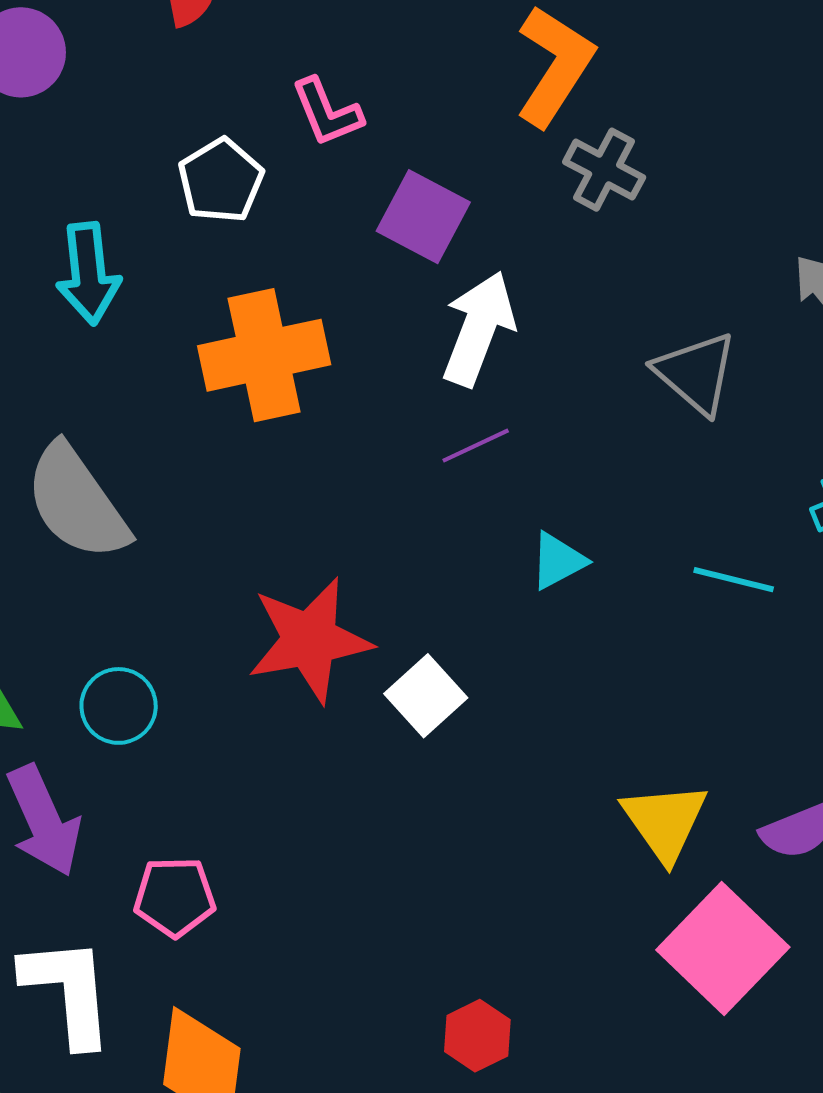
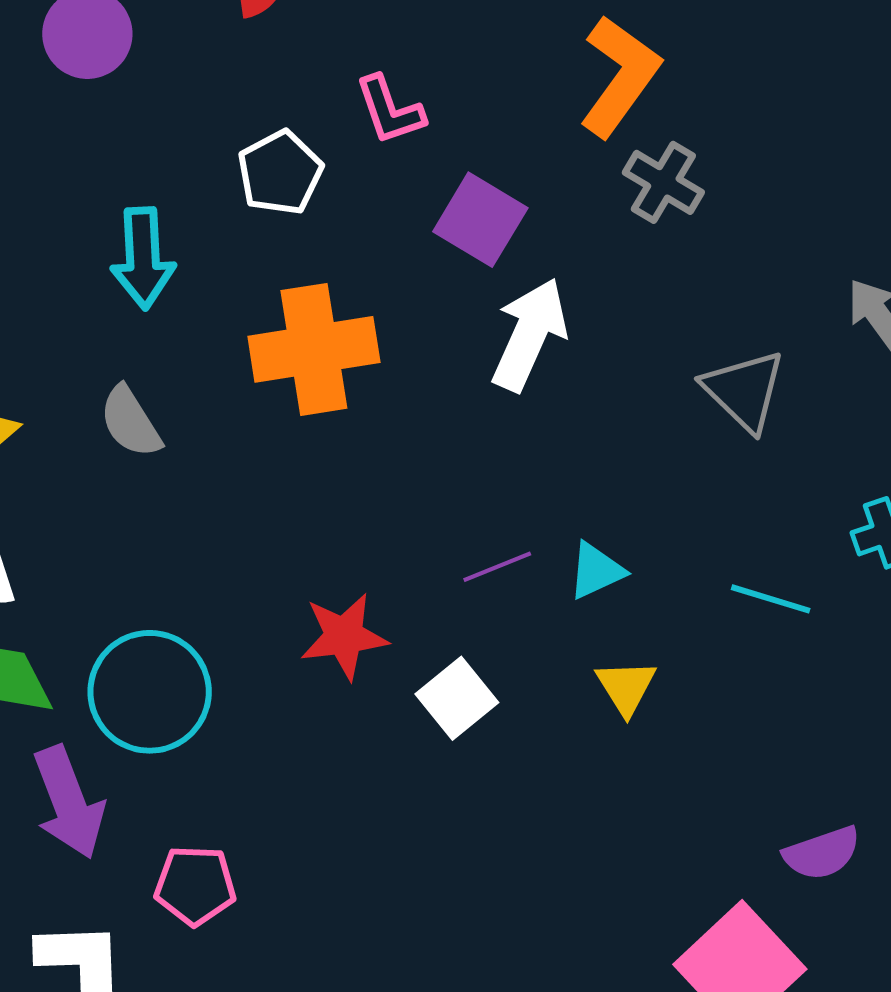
purple line: (476, 446) -> (497, 567), moved
gray semicircle: (77, 502) -> (130, 422), moved, size x0.6
red star: (310, 640) -> (344, 636), size x0.7
cyan circle: (119, 706) -> (150, 692), size x1.6
yellow triangle: (665, 822) -> (626, 687), moved, size x0.7

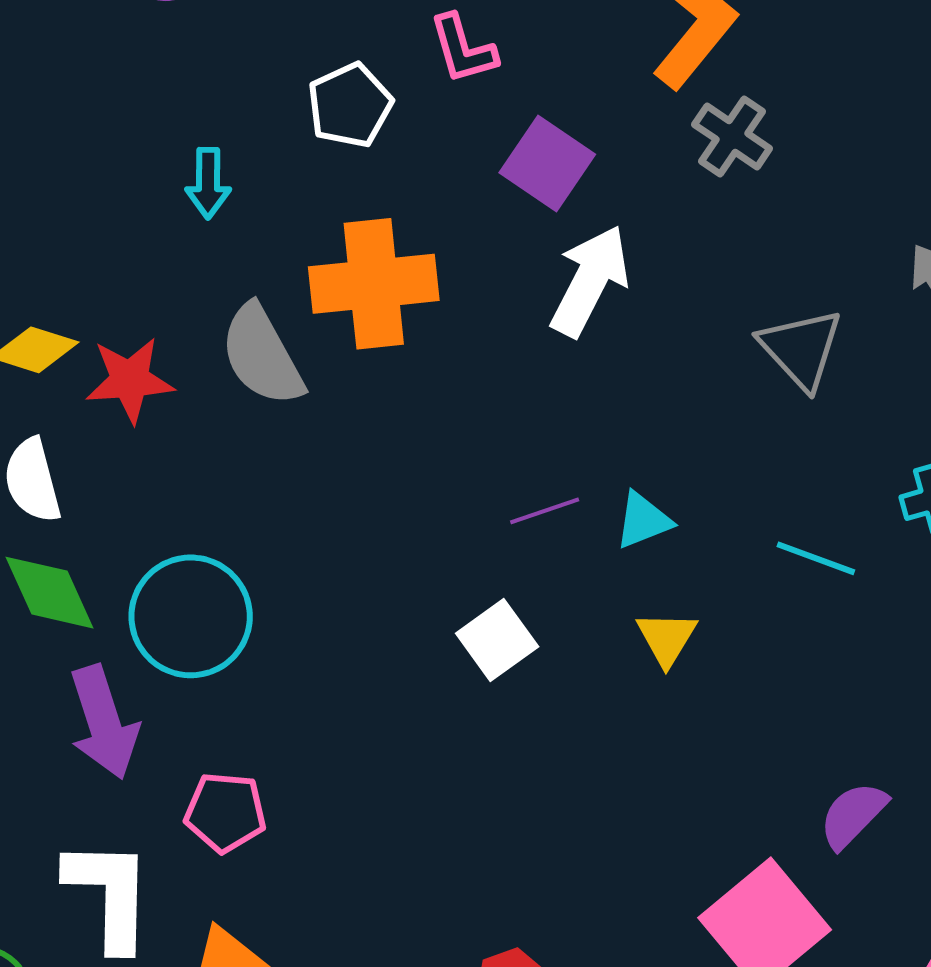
cyan arrow: (143, 258) -> (208, 183), size x0.7
gray semicircle: (130, 422) -> (262, 355), moved, size x1.4
red star: (344, 636) -> (130, 380), moved
purple semicircle: (822, 853) -> (853, 815), turned 150

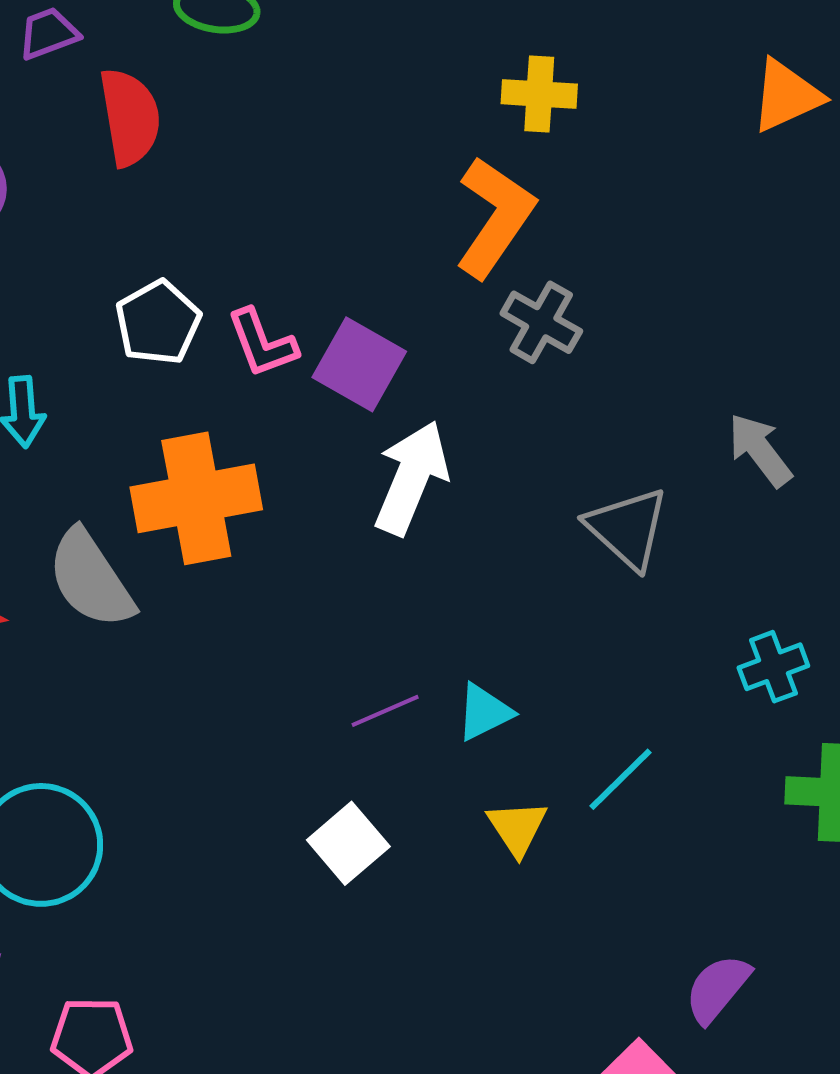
pink L-shape: (463, 49) -> (262, 343), moved
cyan line: (816, 558) -> (620, 779), moved, turned -60

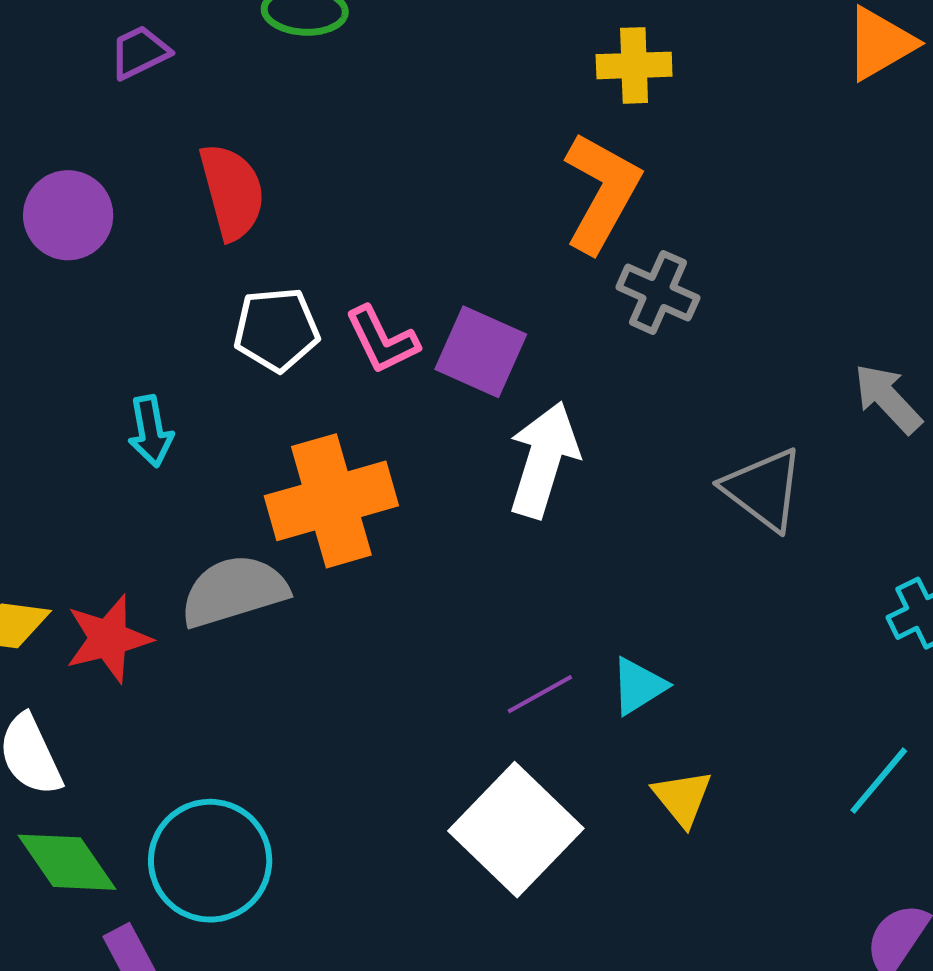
red semicircle: (130, 117) -> (232, 192), moved
white pentagon: (158, 323) -> (276, 329), turned 30
gray semicircle: (91, 579) -> (234, 591), turned 112
cyan line: (620, 779) -> (879, 781), moved
white square: (348, 843) -> (516, 830), size x1.6

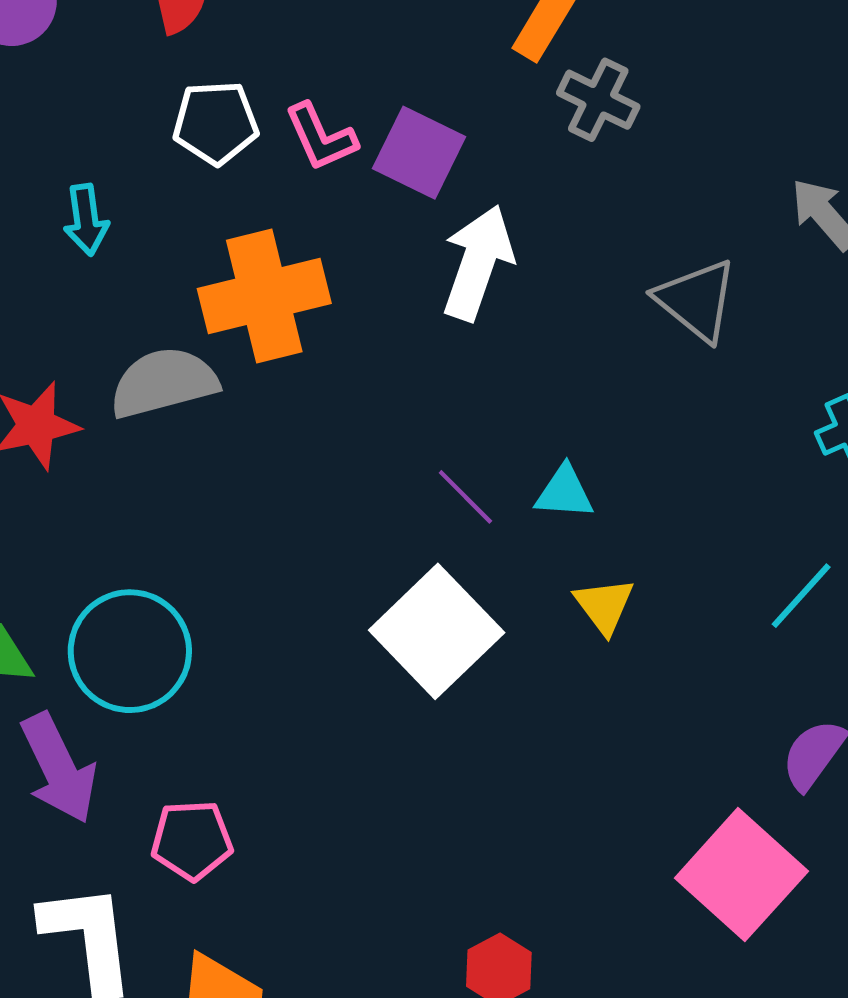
cyan triangle: (639, 686) -> (564, 492), turned 34
purple line: (540, 694) -> (465, 497), turned 72

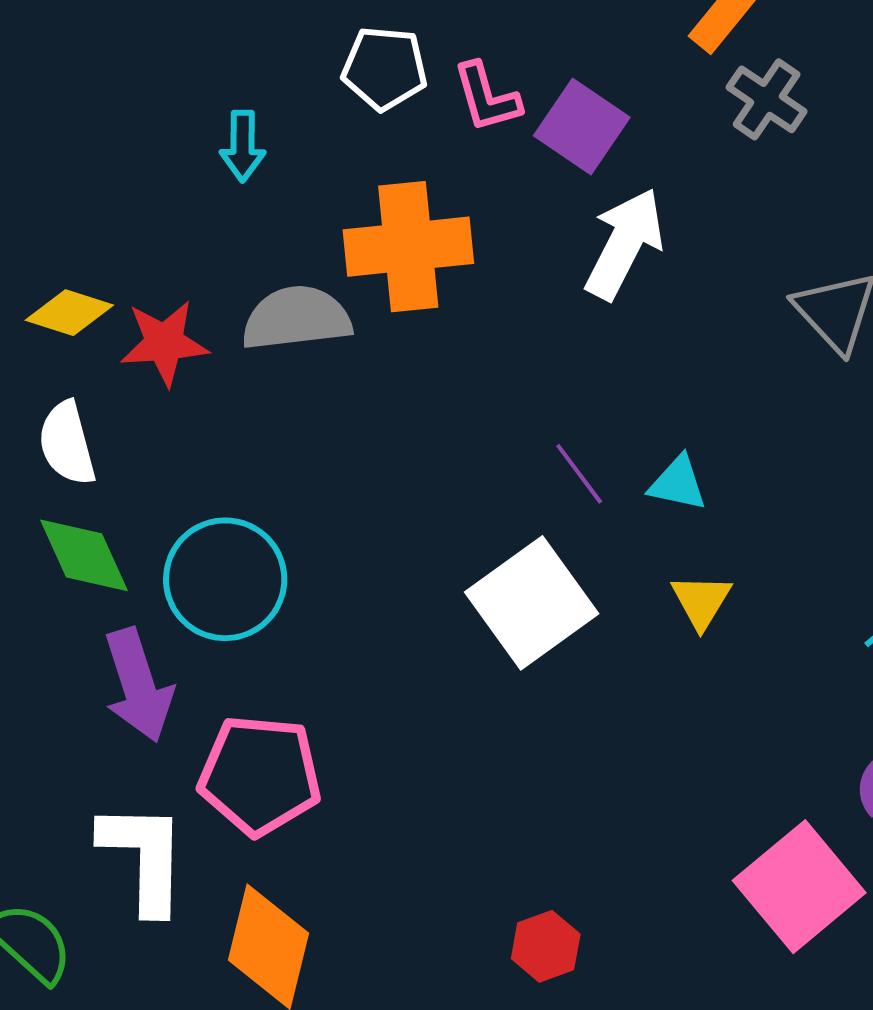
pink pentagon: (192, 840) -> (260, 775), size x1.5

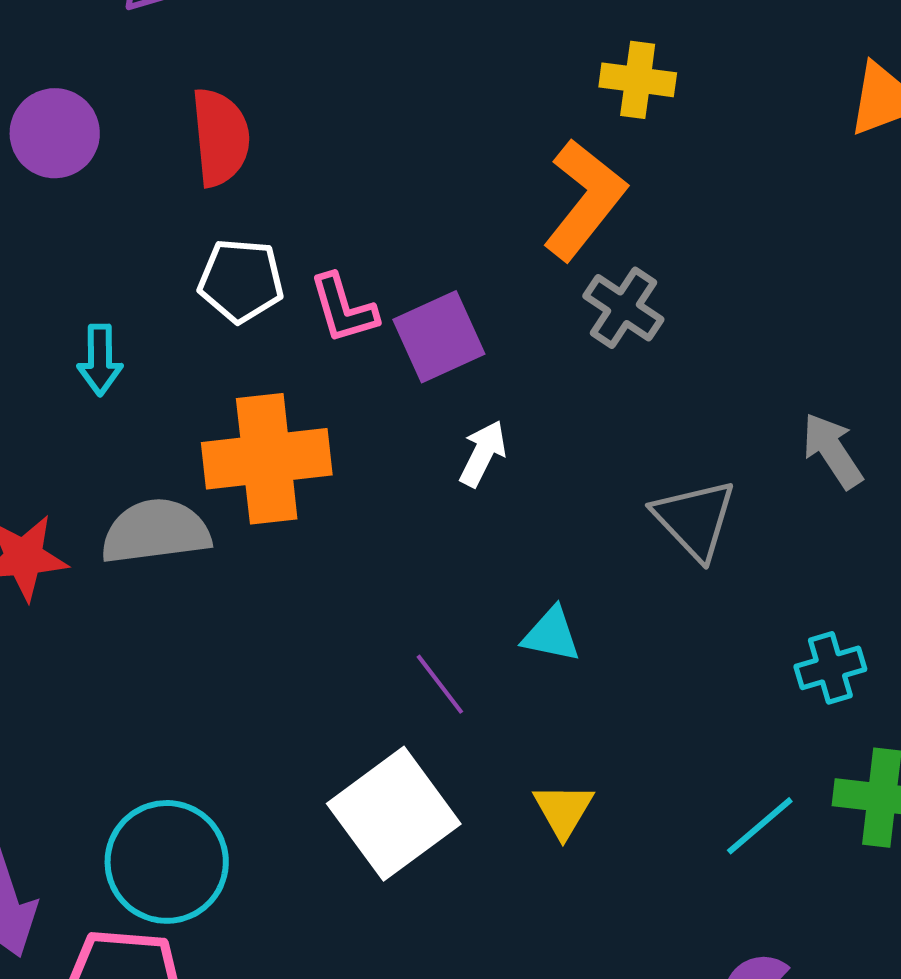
purple square: (582, 126) -> (439, 337), turned 32
white arrow: (624, 244) -> (483, 454), size x0.6
cyan triangle: (678, 483) -> (551, 635), moved
cyan circle: (225, 579) -> (167, 862), moved

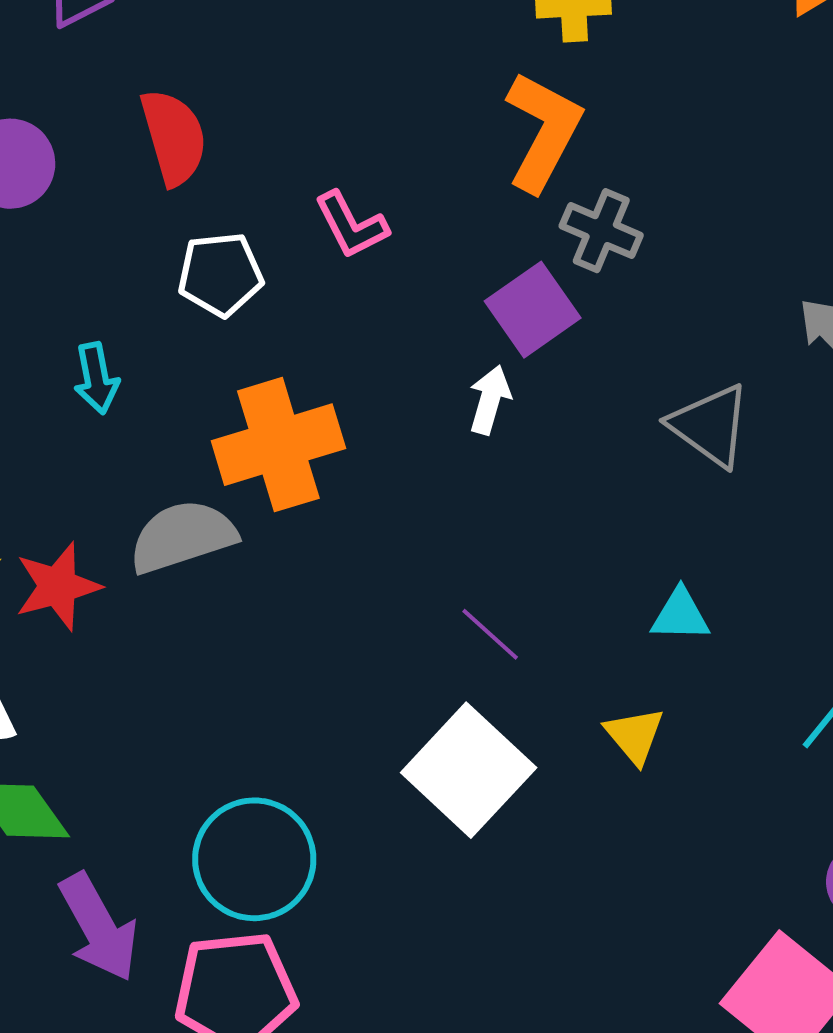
pink L-shape: (343, 309) -> (351, 225), moved
purple square: (439, 337) -> (533, 310), moved
cyan triangle: (551, 635) -> (680, 615), moved

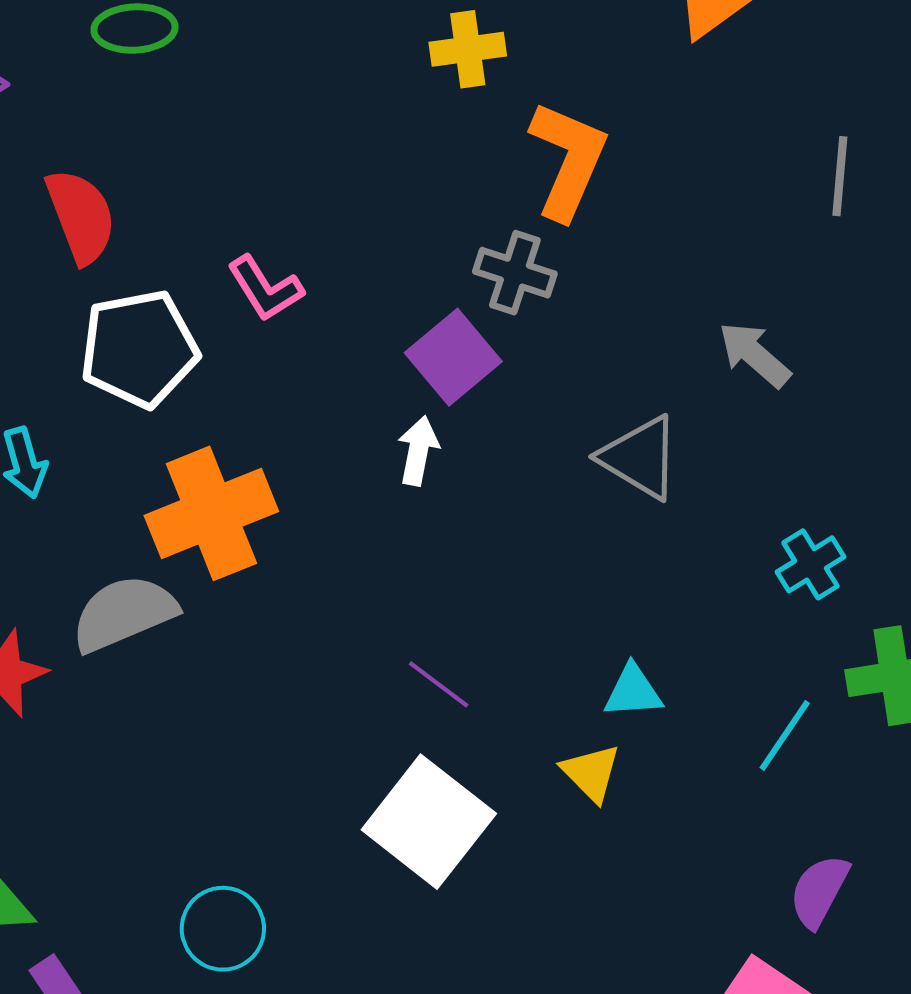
orange L-shape: (543, 131) -> (568, 160), moved
white pentagon: (220, 274) -> (139, 349), size x1.4
cyan triangle: (680, 615) -> (633, 691), moved
cyan circle: (254, 859) -> (223, 929), size x0.7

